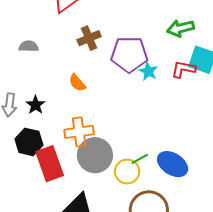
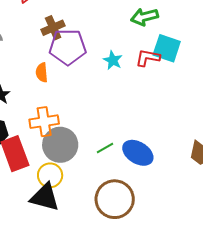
purple pentagon: (129, 54) -> (68, 47), moved
orange semicircle: (77, 83) -> (42, 73), turned 36
yellow circle: (127, 172) -> (50, 175), moved

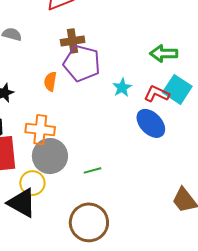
blue ellipse: (138, 153) -> (151, 123), moved

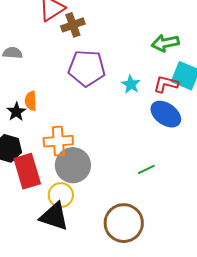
brown cross: (73, 41) -> (73, 25), moved
orange semicircle: (50, 81) -> (31, 101), moved
green line: (92, 170) -> (146, 169), moved

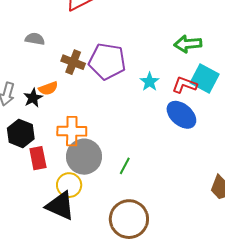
brown cross: (73, 25) -> (73, 62), moved, turned 35
orange semicircle: (31, 101) -> (48, 88), turned -114
green line: (146, 169) -> (125, 166), moved, turned -42
red rectangle: (27, 171) -> (38, 158), size x0.7

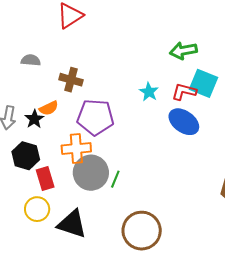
purple pentagon: (107, 61) -> (95, 117), moved
green line: (125, 166) -> (115, 179), moved
yellow circle: (69, 185) -> (37, 209), moved

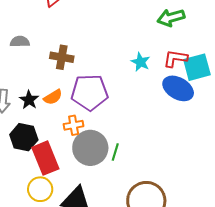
cyan square: (203, 83) -> (197, 67), moved, turned -32
orange semicircle: (49, 108) -> (53, 97), moved
orange cross: (76, 149) -> (74, 125), size x0.7
red rectangle: (45, 179) -> (45, 158), size x1.4

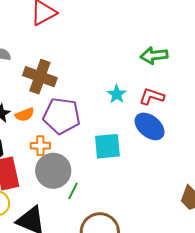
brown cross: (62, 57) -> (40, 77), size x1.4
cyan square: (197, 67) -> (107, 146), moved
green line: (115, 152) -> (73, 191), moved

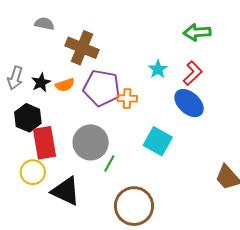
red L-shape: (152, 96) -> (193, 73), turned 115
orange cross: (40, 146) -> (127, 98), moved
cyan square: (107, 146) -> (158, 141), moved, turned 32

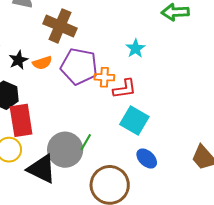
red L-shape: (193, 73) -> (125, 89), moved, turned 35
blue ellipse: (189, 103) -> (147, 159), moved, size x0.7
gray circle: (91, 142) -> (65, 150), moved

